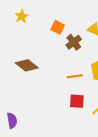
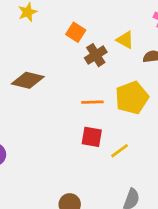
brown diamond: (27, 65) -> (28, 80), turned -30

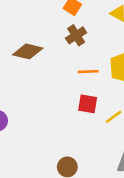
brown cross: (96, 55) -> (76, 35), moved

